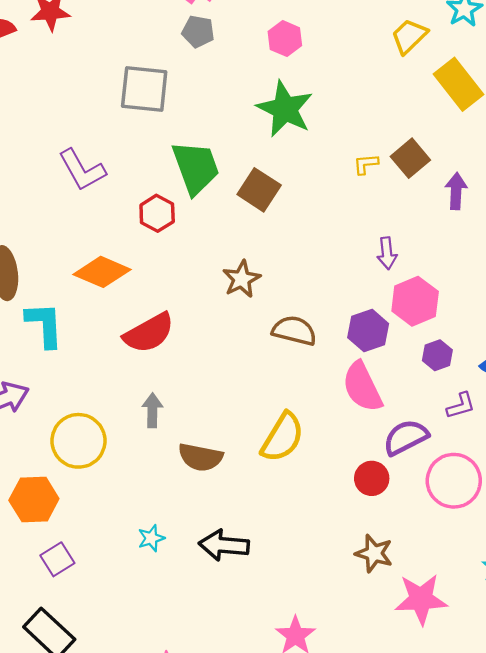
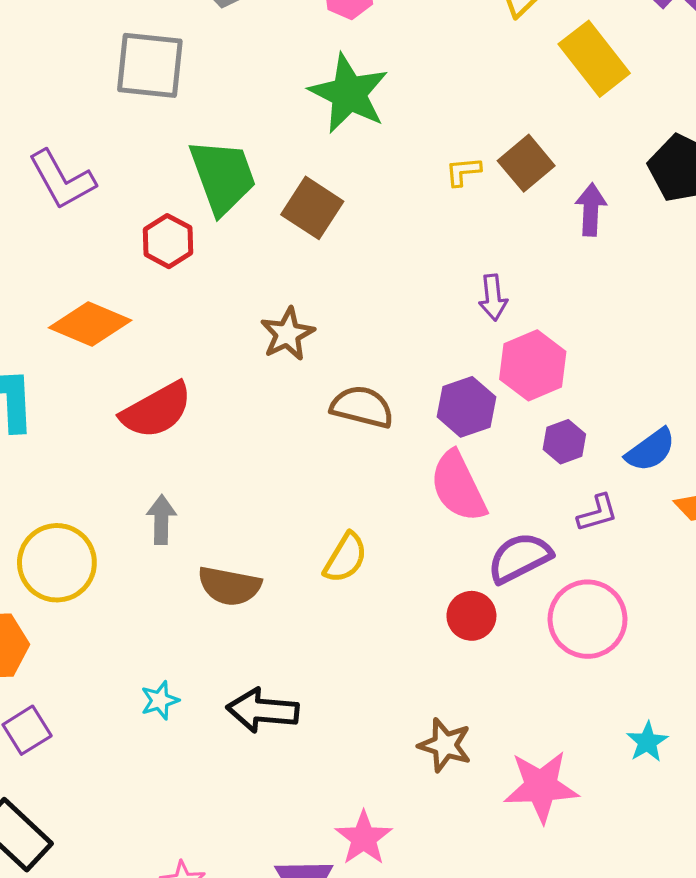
yellow semicircle: (283, 437) -> (345, 558), size x0.7
brown star: (374, 553) -> (445, 745), moved

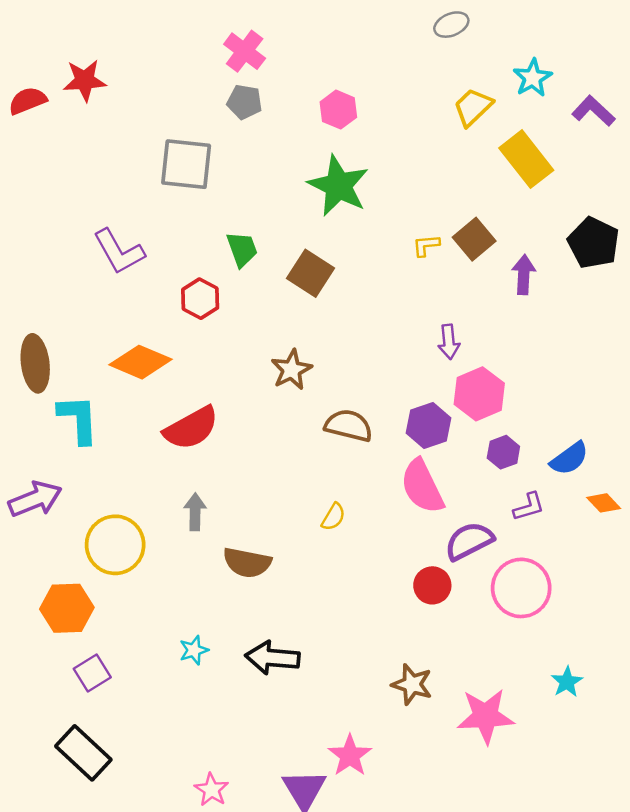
green trapezoid: (223, 176) -> (242, 249), size x0.6
yellow semicircle: (345, 558) -> (333, 517), moved, size x0.7

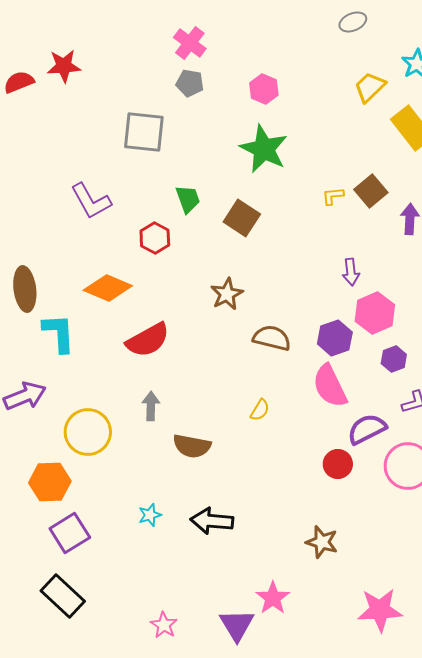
purple square: (92, 673) -> (70, 533), size x1.4
pink star: (486, 716) -> (380, 610), moved

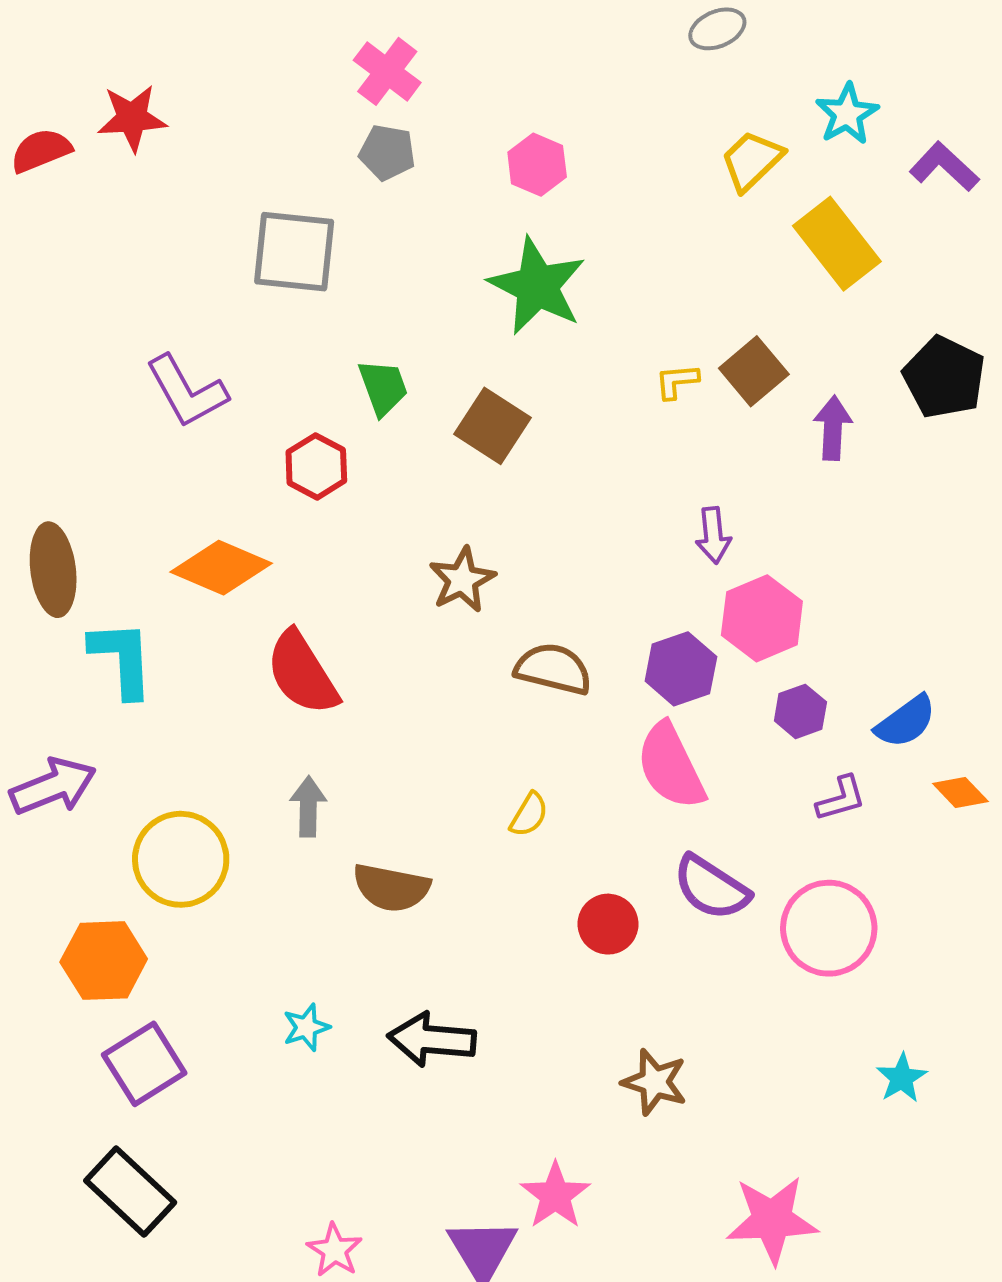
red semicircle: (148, 340) -> (302, 673), turned 87
purple semicircle: (367, 429) -> (711, 888), moved, turned -120
red circle: (338, 464) -> (608, 924), moved

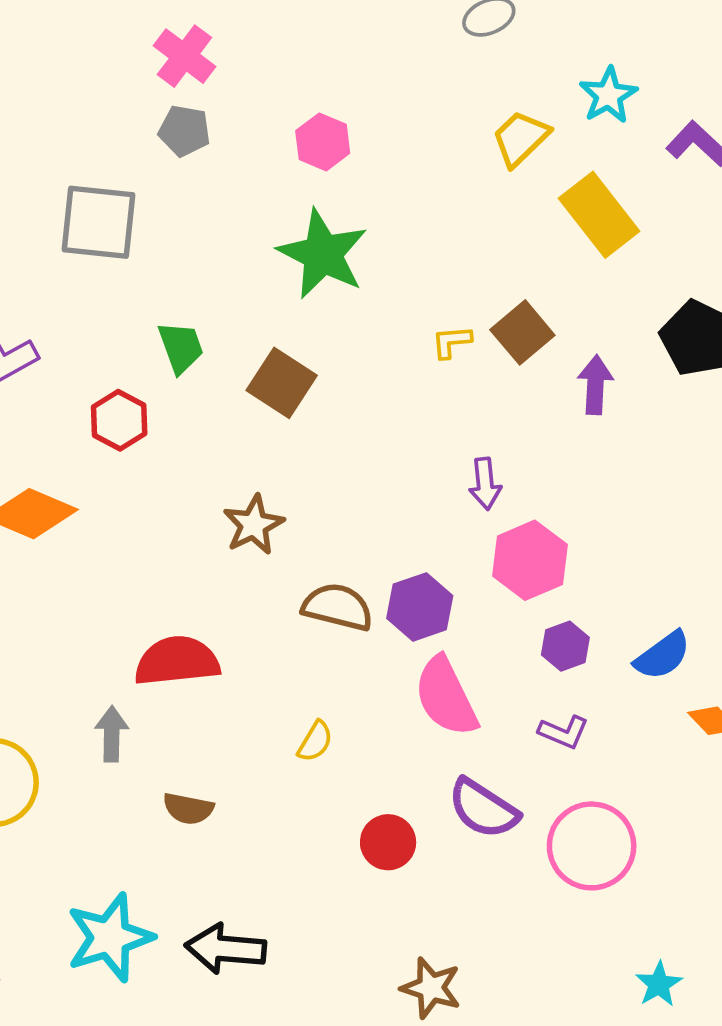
purple hexagon: (681, 669) -> (420, 607), moved
red semicircle: (302, 673) -> (177, 661), moved, turned 116
purple L-shape: (841, 799) -> (564, 732), moved, turned 39
brown semicircle: (391, 888) -> (188, 809), size x0.7
cyan star: (306, 1027) -> (110, 937), size x2.0

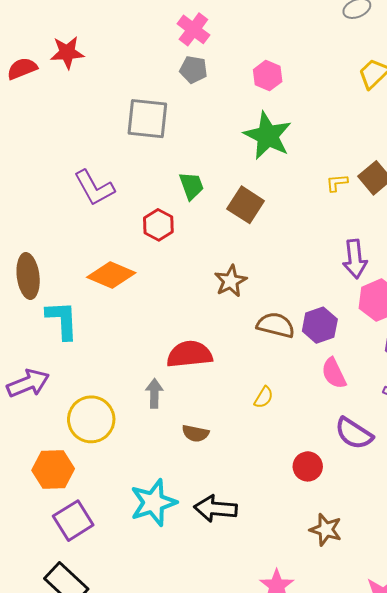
purple arrow: (485, 484) -> (355, 259), size x1.4
pink semicircle: (446, 697) -> (334, 373), size x0.7
red circle: (388, 842) -> (308, 466), moved

